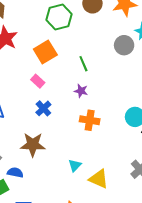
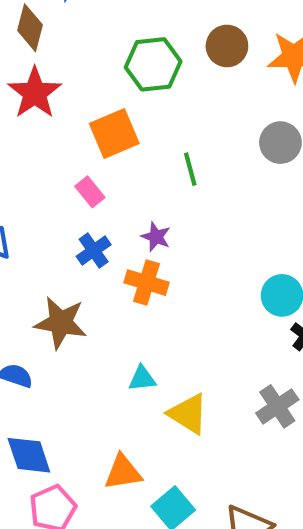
purple star: (81, 91) -> (156, 237), moved
orange cross: (90, 120) -> (147, 283), moved
cyan triangle: (75, 165) -> (142, 379), turned 32

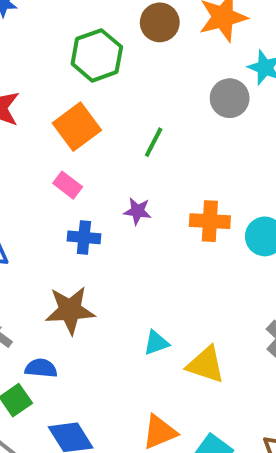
green line: (190, 169) -> (154, 142), turned 56
blue cross: (94, 251) -> (84, 237), turned -36
orange cross: (147, 283) -> (210, 221), moved

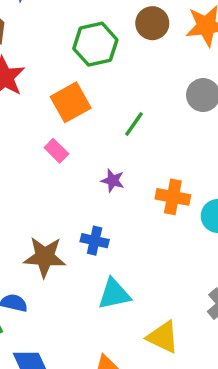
blue cross: (84, 237) -> (95, 241), moved
cyan triangle: (156, 343) -> (114, 294), size x1.5
yellow triangle: (206, 365) -> (163, 337), moved

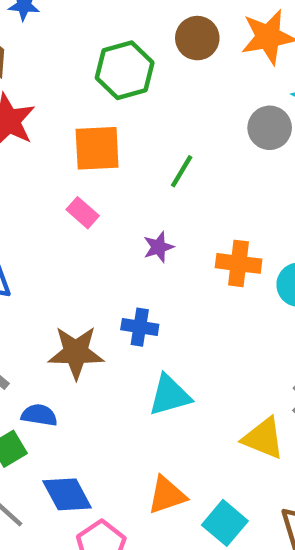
orange square: (71, 102) -> (97, 148), turned 30
purple star: (113, 181) -> (158, 247), turned -30
yellow triangle: (163, 337) -> (263, 438), moved

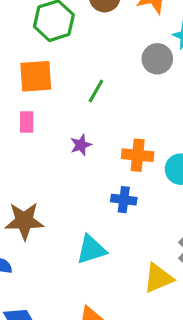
pink rectangle: (83, 213) -> (27, 122), turned 50
blue cross: (140, 327) -> (124, 200), moved
yellow triangle: (263, 438) -> (158, 278), turned -44

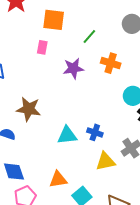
purple star: (81, 145) -> (73, 68), size x1.5
orange cross: (138, 155) -> (111, 63), moved
blue cross: (124, 200) -> (95, 132), moved

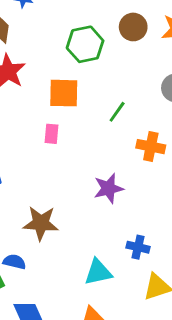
purple star: (73, 68) -> (108, 188), moved
cyan triangle: (67, 135) -> (98, 272), moved

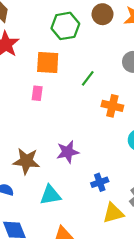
purple star: (108, 188) -> (68, 152), moved
blue cross: (138, 247) -> (100, 182), turned -35
cyan triangle: (98, 272) -> (50, 195), moved

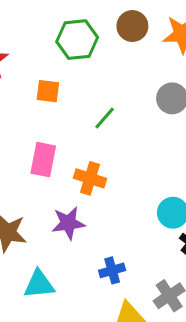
orange square: (48, 63) -> (48, 91), size x0.7
pink rectangle: (37, 93) -> (43, 160), moved, size x1.5
orange cross: (112, 106) -> (90, 178), moved

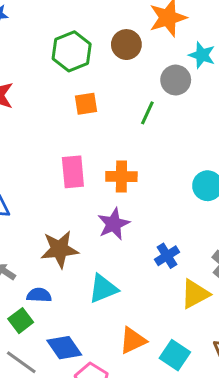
brown circle: (132, 26) -> (126, 45), moved
orange square: (48, 91) -> (86, 104), moved
green line: (105, 118) -> (147, 113), moved

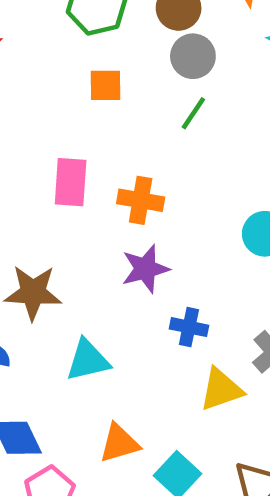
gray circle: (176, 80) -> (193, 56), moved
purple star: (114, 224) -> (145, 269), moved
blue cross: (167, 256) -> (189, 327), turned 35

